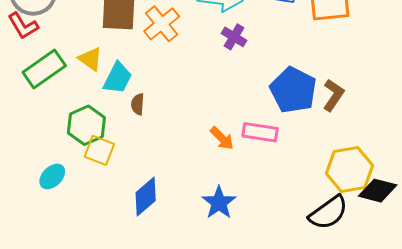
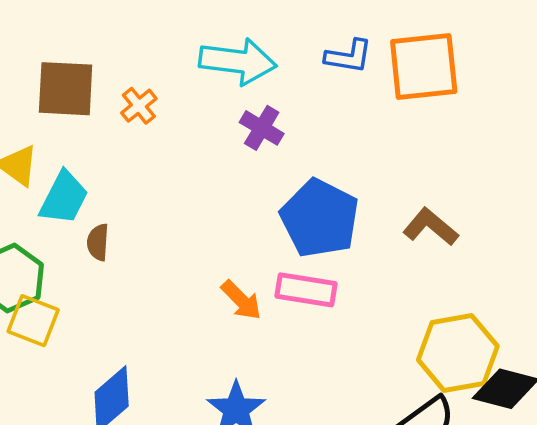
orange cross: (162, 24) -> (139, 106), size x0.6
blue pentagon: (293, 90) -> (320, 218), moved
brown L-shape: (333, 95) -> (430, 227), turned -84

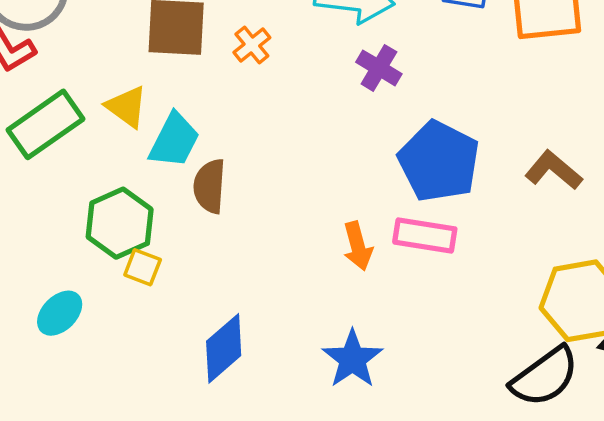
brown semicircle: (98, 242) -> (210, 186), size x1.4
orange arrow: (241, 300) -> (358, 246), turned 30
yellow square: (33, 321) -> (143, 267), size x0.7

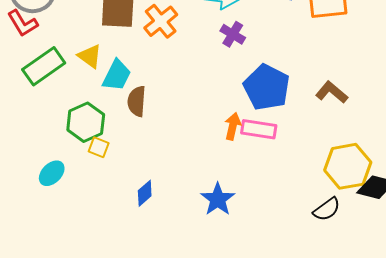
orange cross: (252, 45) -> (161, 21), size x1.6
orange arrow: (358, 246) -> (233, 126), moved, turned -152
blue diamond: (224, 348) -> (145, 193), size x0.7
black semicircle: (545, 377) -> (327, 209), size x0.7

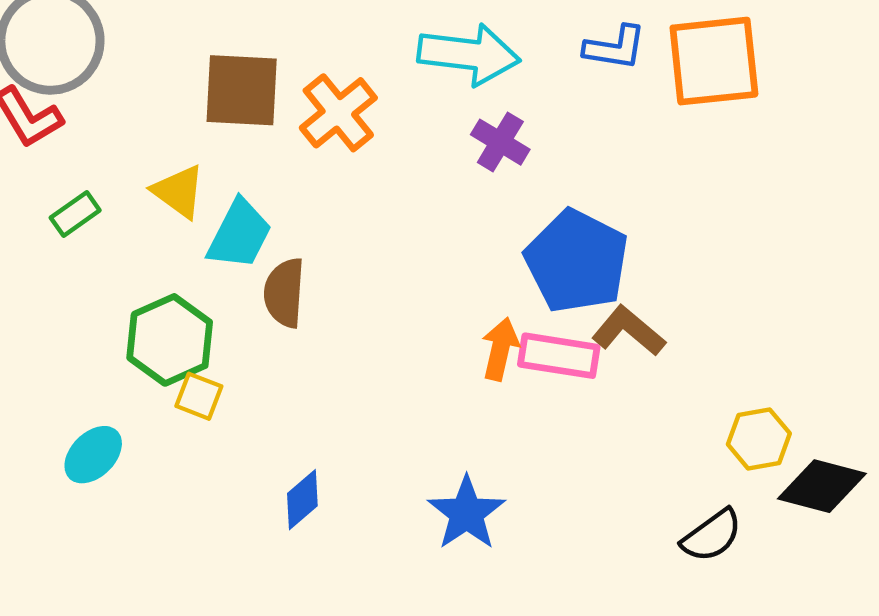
green rectangle: (44, 66) -> (75, 214), size x0.5
brown L-shape: (332, 92) -> (628, 331), moved
yellow hexagon: (348, 166) -> (759, 439), size x0.6

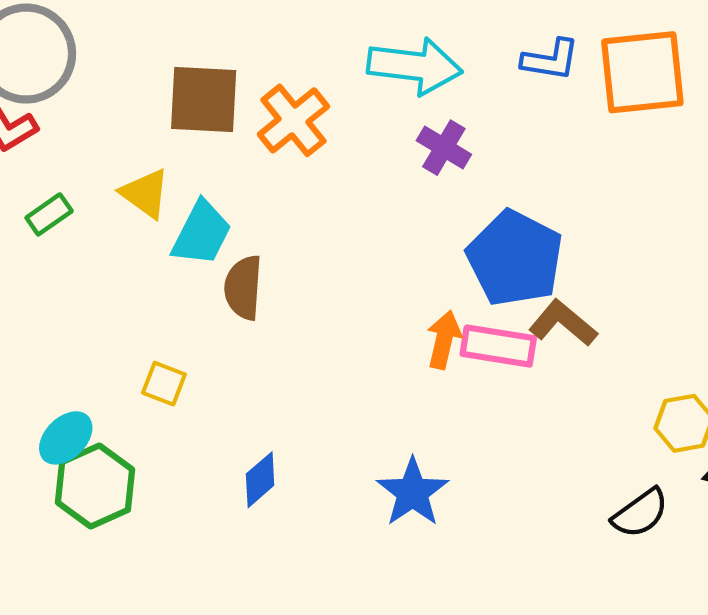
green hexagon: (170, 340) -> (95, 486), moved

